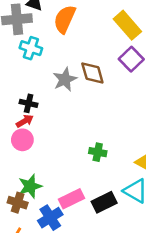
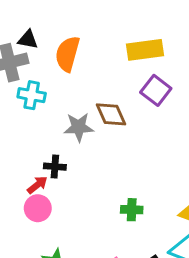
yellow rectangle: (127, 25) -> (145, 50), turned -48
gray star: (65, 79) -> (79, 127), turned 30
black cross: (29, 103) -> (55, 167), moved

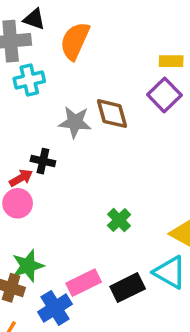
yellow rectangle: (145, 50) -> (171, 61), moved, size x0.6
cyan cross: (32, 95) -> (29, 80), turned -32
green cross: (132, 210) -> (119, 220), turned 35

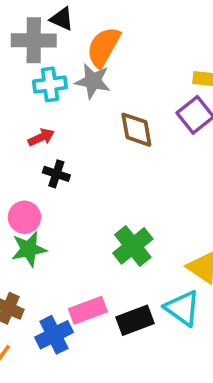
gray star: (75, 122) -> (93, 81), moved
red arrow: (21, 178) -> (41, 137), moved
green cross: (119, 220) -> (133, 246), size x1.5
green star: (28, 266) -> (29, 249), moved

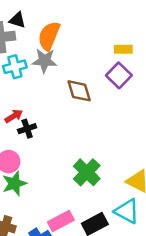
red arrow: (41, 137) -> (14, 116), moved
black cross: (56, 174) -> (27, 129), turned -30

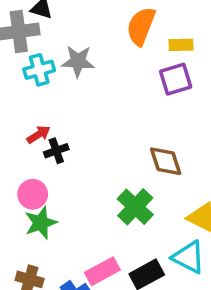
orange semicircle: (49, 36) -> (141, 26), moved
purple square: (119, 75) -> (176, 79), turned 30
brown diamond: (79, 91) -> (166, 161), moved

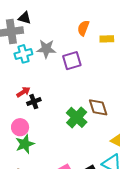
orange semicircle: (141, 26) -> (83, 28), size x0.7
purple square: (176, 79) -> (72, 61), moved
green cross: (135, 207) -> (77, 117), moved

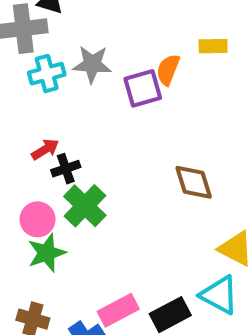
orange semicircle: (83, 28) -> (168, 70), moved
green cross: (77, 117) -> (85, 206), moved

